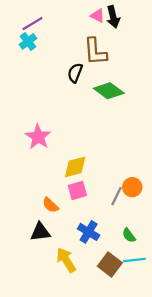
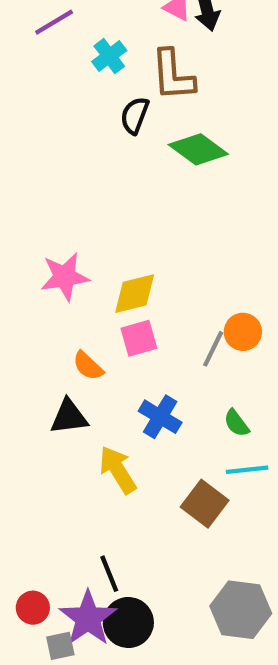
cyan cross: (28, 41) -> (109, 56), moved
pink star: (38, 137) -> (65, 277), moved, turned 30
brown square: (110, 264) -> (205, 504), moved

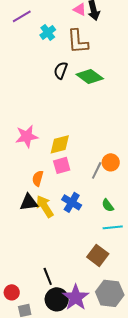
black semicircle: (135, 115) -> (61, 70), moved
orange semicircle: (88, 366) -> (38, 178), turned 63
yellow arrow: (118, 470) -> (45, 206), moved
brown square: (205, 504) -> (98, 255), moved
purple star: (88, 618) -> (76, 297), moved

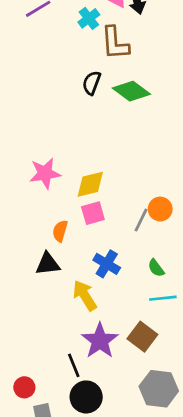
cyan cross: (48, 32) -> (89, 18), moved
yellow arrow: (45, 206) -> (85, 295), moved
purple star: (76, 297) -> (100, 341), moved

